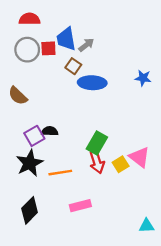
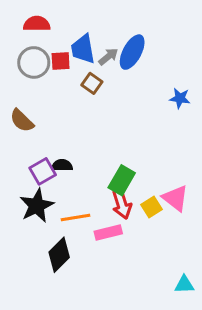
blue ellipse: (92, 83) -> (132, 52), moved, turned -64
pink rectangle: (80, 206) -> (108, 232), moved
black diamond: (30, 210) -> (59, 255), moved

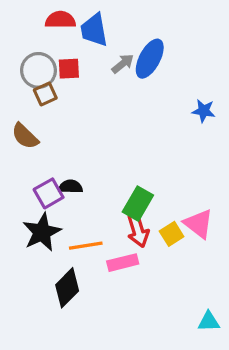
red semicircle: (37, 24) -> (60, 20), moved
blue trapezoid: (83, 49) -> (94, 30), moved
brown square: (92, 83) -> (45, 94), moved, turned 30

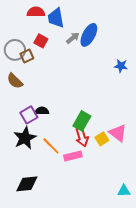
red square: (69, 69) -> (41, 41), turned 32
gray circle: (38, 70) -> (15, 50), moved
orange line: (86, 246) -> (51, 146), turned 54
black diamond: (67, 288) -> (27, 184), moved, turned 40

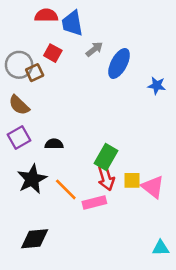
blue ellipse: (89, 35) -> (119, 63), moved
purple square: (29, 115) -> (19, 138), moved
pink triangle: (118, 133) -> (153, 187), moved
yellow square: (102, 139) -> (132, 180), turned 32

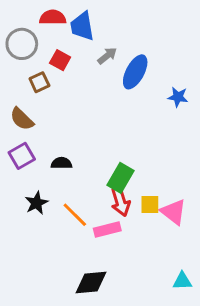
gray circle: (19, 65) -> (22, 44), moved
black star: (32, 179) -> (37, 203), size x0.7
black diamond: (35, 239) -> (91, 282), moved

